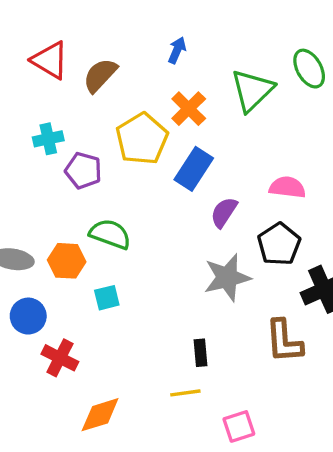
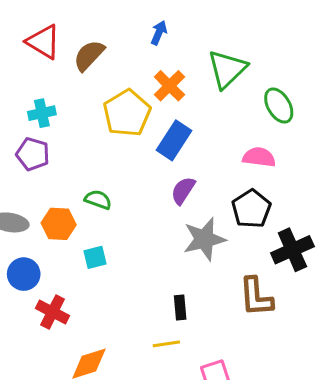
green ellipse: (309, 69) -> (279, 106), moved
purple pentagon: (83, 171) -> (33, 154), moved
purple semicircle: (224, 212) -> (183, 191), moved
green semicircle: (110, 234) -> (98, 200), size x0.7

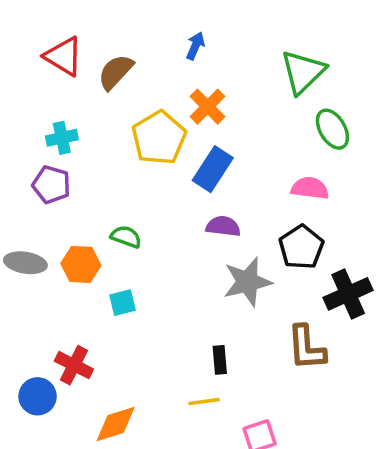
green triangle: (227, 69) -> (303, 72), moved
purple semicircle: (183, 191) -> (223, 226), turned 64
blue circle: (24, 274) -> (38, 396), moved

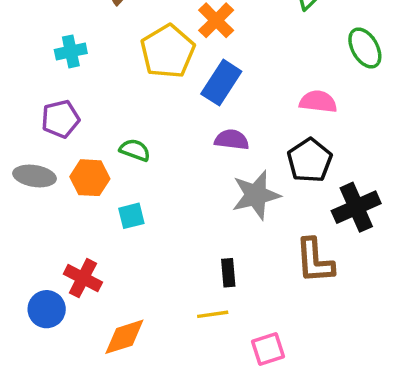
green ellipse: (332, 129) -> (365, 48), moved
purple pentagon: (51, 185) -> (60, 119), moved, turned -30

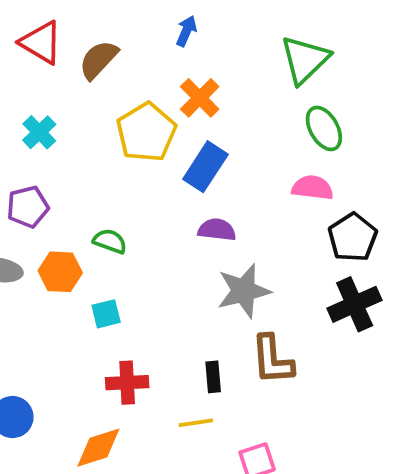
green ellipse: (365, 48) -> (324, 128), moved
cyan cross: (71, 51) -> (39, 132), turned -32
black pentagon: (310, 160) -> (353, 237), moved
brown L-shape: (315, 261) -> (272, 360), moved
red cross: (83, 278) -> (127, 383), moved, turned -30

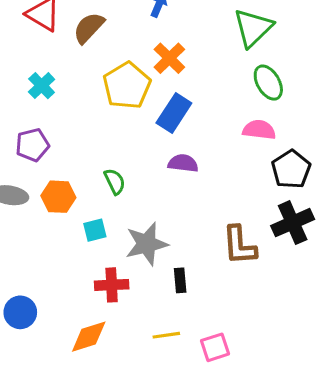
green semicircle: (110, 241) -> (115, 181), moved, turned 44
gray star: (244, 291) -> (147, 244), moved
brown L-shape: (272, 360) -> (239, 245), moved
yellow line: (196, 423) -> (166, 335), moved

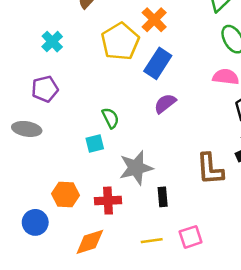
purple semicircle: (183, 163) -> (165, 103), turned -45
orange hexagon: (58, 197) -> (66, 194), moved
cyan square: (95, 230) -> (95, 144), moved
pink square: (215, 347) -> (191, 237), moved

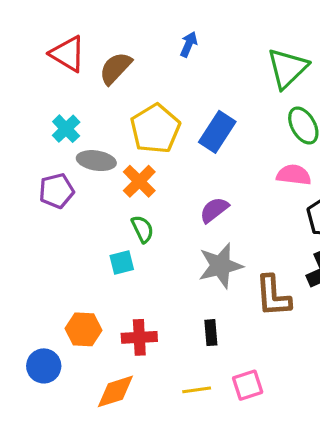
orange cross: (154, 20) -> (139, 181), moved
blue rectangle: (158, 63) -> (217, 132), moved
gray ellipse: (27, 129) -> (96, 161), moved
gray star: (136, 168) -> (221, 266), moved

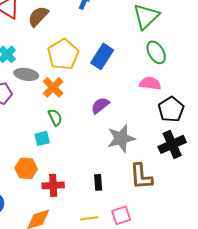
gray star: (221, 266) -> (121, 138), moved
brown L-shape: (273, 296) -> (141, 176), moved
orange hexagon: (84, 329) -> (26, 168), moved

